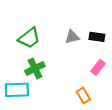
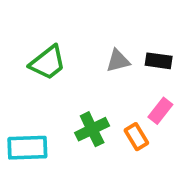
green cross: (35, 68) -> (92, 129), moved
orange rectangle: (83, 96) -> (136, 137), moved

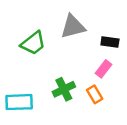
gray triangle: (118, 61) -> (73, 27), moved, size x1.5
pink rectangle: (160, 111) -> (104, 69), moved

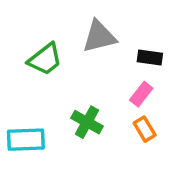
green cross: (64, 89) -> (87, 122), turned -35
orange rectangle: (95, 94) -> (145, 129), moved

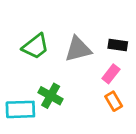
gray triangle: (99, 37) -> (78, 49), moved
green cross: (87, 122) -> (51, 96), moved

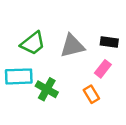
orange rectangle: (114, 101) -> (91, 94), moved
cyan rectangle: (20, 109) -> (19, 76), moved

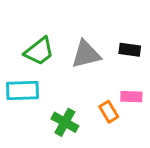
pink rectangle: (103, 69) -> (131, 97), moved, turned 54
green cross: (47, 89) -> (65, 122), moved

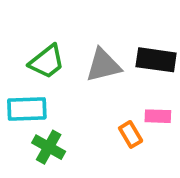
black rectangle: (130, 50) -> (156, 60), size x1.5
green cross: (65, 122) -> (49, 147), moved

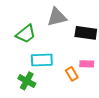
gray triangle: (103, 65) -> (57, 17), moved
cyan rectangle: (27, 109) -> (42, 60), moved

